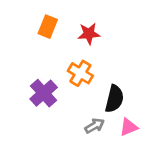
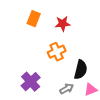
orange cross: (80, 73) -> (57, 52), turned 36
purple cross: (44, 93) -> (31, 82), moved

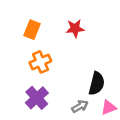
orange rectangle: (34, 19) -> (32, 30), moved
orange cross: (57, 52) -> (40, 62), moved

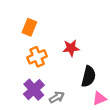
red star: (75, 28) -> (71, 48), moved
gray arrow: (80, 106) -> (57, 97), moved

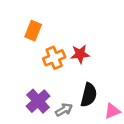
orange cross: (37, 57) -> (54, 58), moved
black semicircle: (89, 76) -> (89, 95), moved

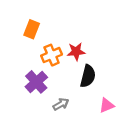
black semicircle: (89, 95) -> (88, 76), moved
purple cross: (38, 101) -> (36, 82), moved

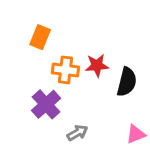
orange cross: (52, 55) -> (65, 70), turned 30
black semicircle: (88, 76) -> (127, 82), moved

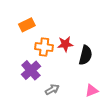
orange rectangle: (40, 37) -> (27, 25), turned 42

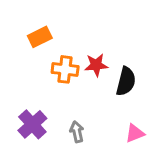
purple cross: (31, 70) -> (32, 124), moved
gray arrow: (52, 90) -> (77, 132), turned -72

